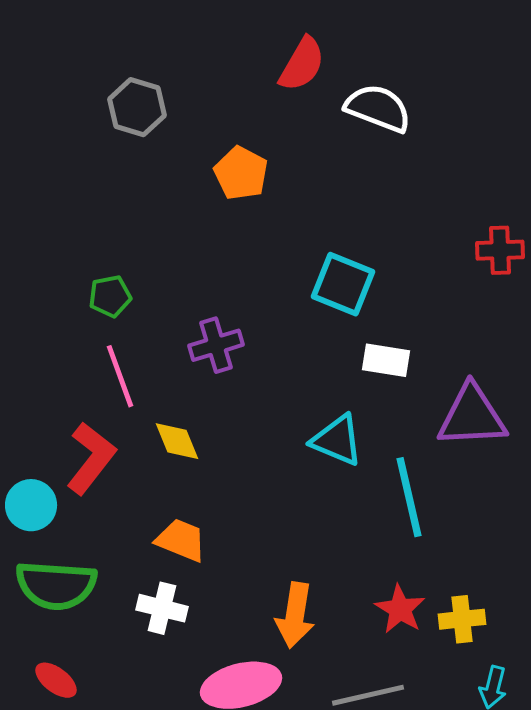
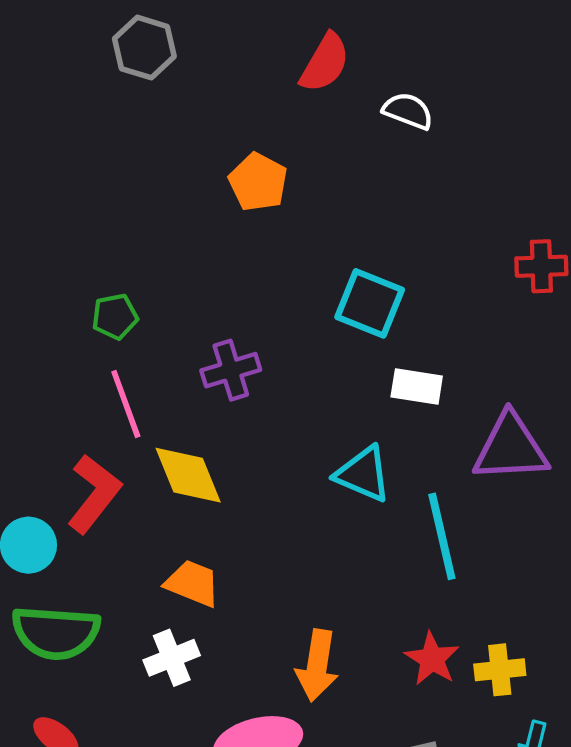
gray hexagon: (137, 107) -> (144, 48), moved
white semicircle: (378, 108) -> (408, 111), size x0.7
yellow diamond: (177, 441) -> (188, 475), size x1.4
white cross: (162, 608) -> (172, 658), turned -36

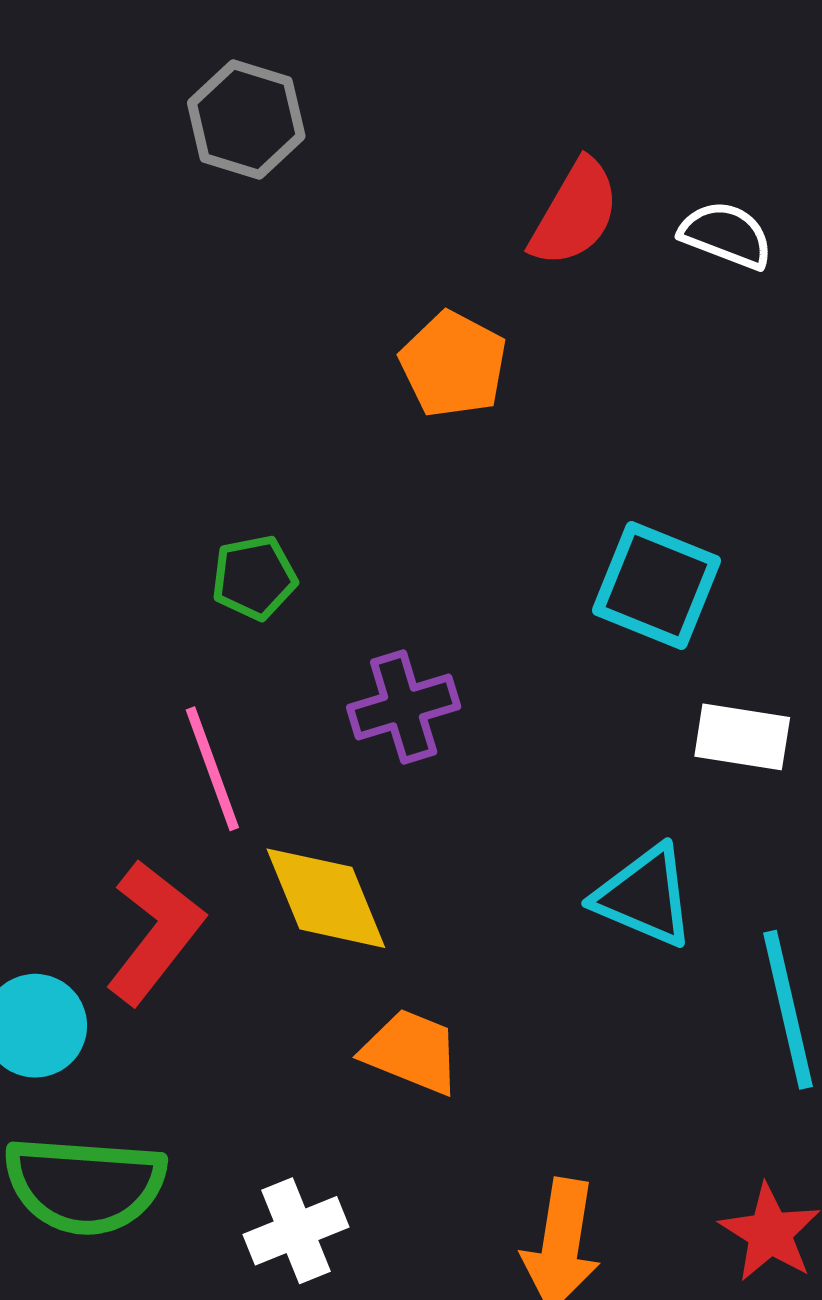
red semicircle: (325, 63) -> (575, 213), moved
green pentagon: (115, 317) -> (254, 578), moved
orange trapezoid: (192, 583) -> (412, 1052), moved

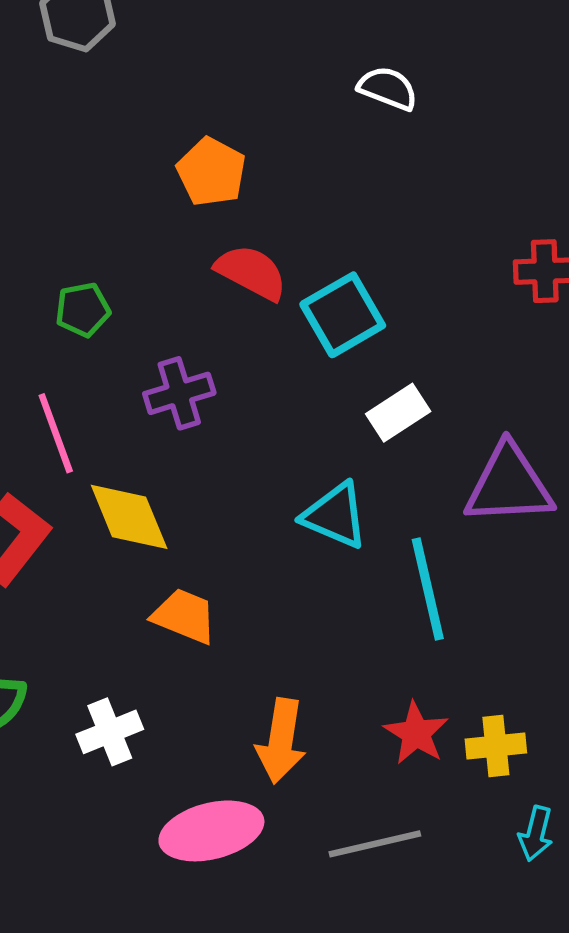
red semicircle: (575, 213) -> (251, 272), moved, turned -92
cyan square: (657, 586) -> (343, 315), turned 38
white rectangle: (742, 737) -> (398, 413), turned -42

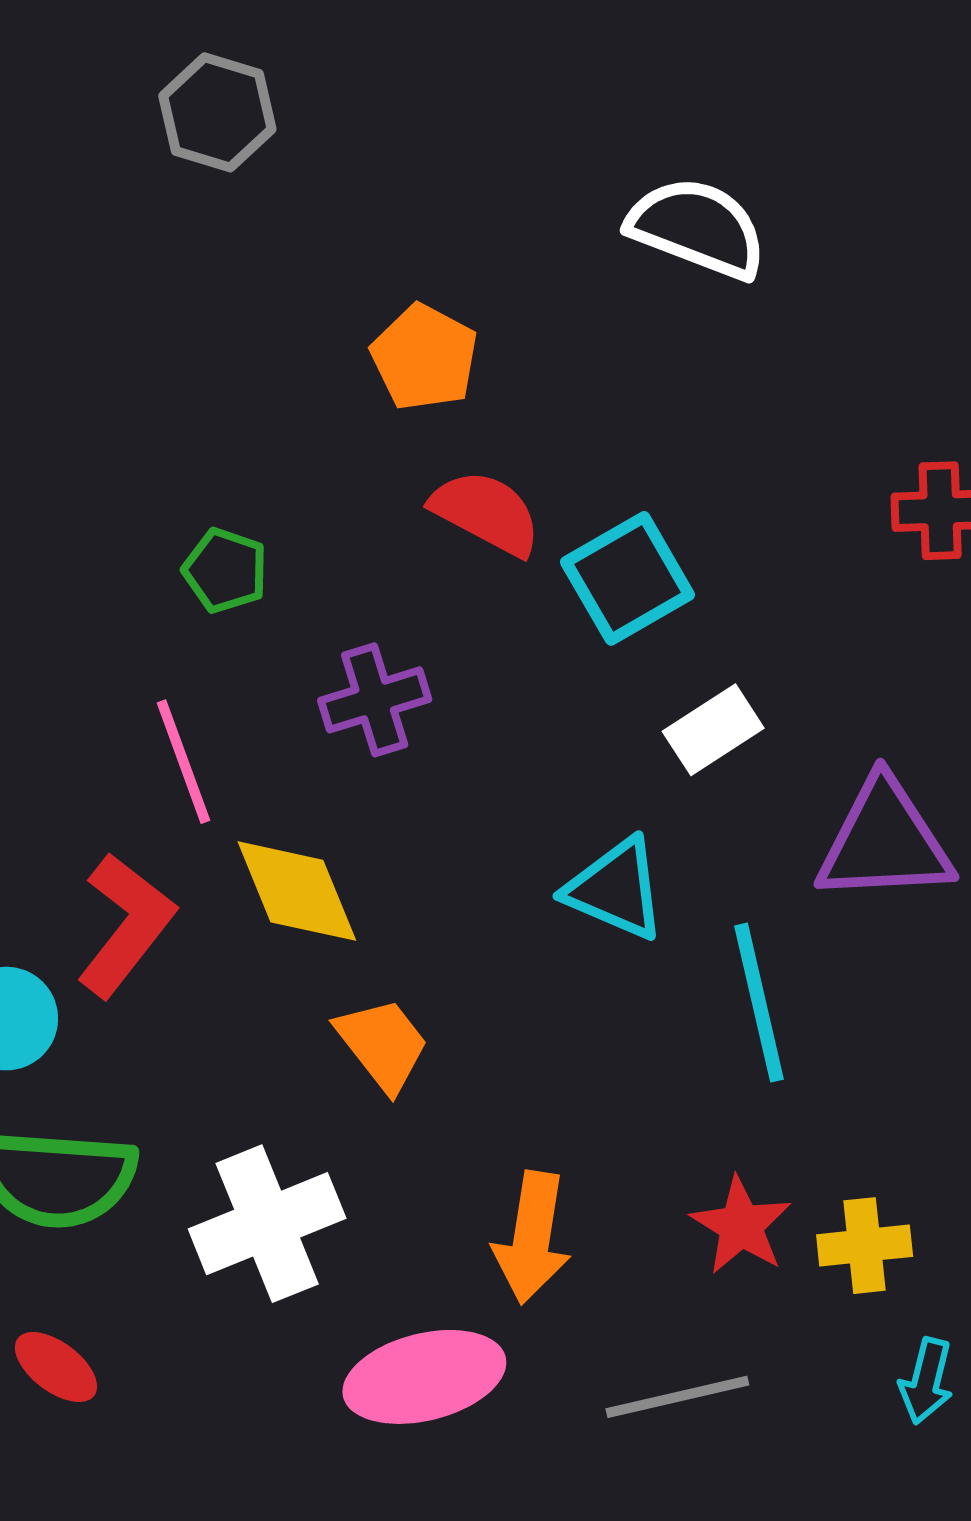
white semicircle: (388, 88) -> (697, 228), size x1.5
green pentagon: (83, 310) -> (225, 570), turned 30
orange trapezoid: (184, 616) -> (383, 1044), turned 30
white cross: (110, 732) -> (267, 1224), size x1.5

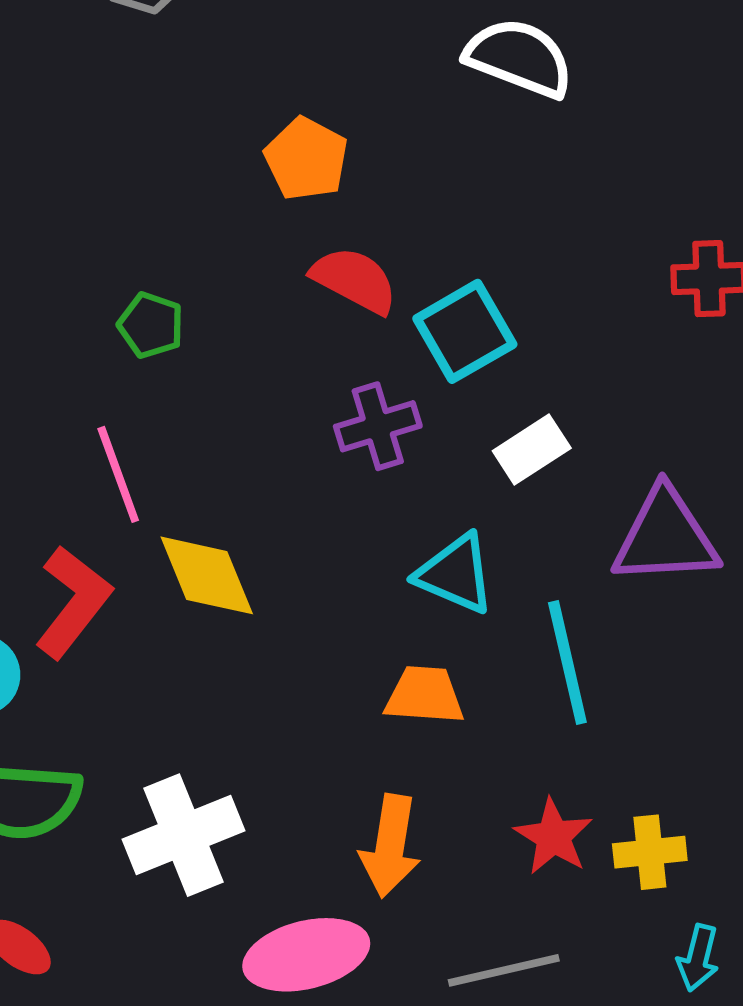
purple cross: (375, 700) -> (378, 426), moved
orange trapezoid: (383, 1044) -> (424, 695), moved, turned -48

